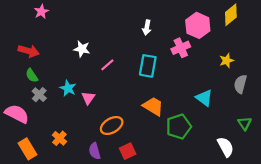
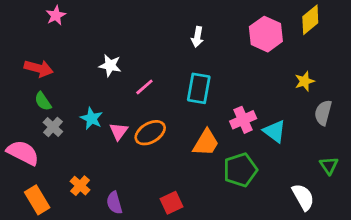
pink cross: (181, 48) -> (243, 120), moved
orange trapezoid: (153, 106) -> (206, 143), turned 90
orange ellipse: (112, 126) -> (150, 133), moved
purple semicircle: (95, 151) -> (114, 203), moved

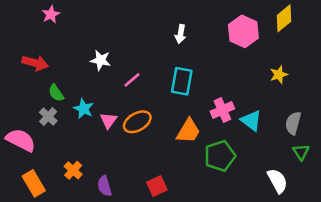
green semicircle: (43, 101) -> (56, 93), moved
gray semicircle: (323, 113) -> (293, 123), moved

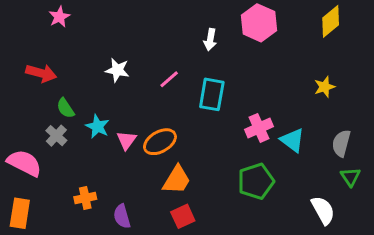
pink hexagon: (243, 31) -> (259, 23), moved
pink line: (132, 80) -> (169, 79), moved
orange trapezoid: (188, 131) -> (177, 180), moved
orange cross: (73, 170) -> (85, 198), turned 36
orange rectangle: (34, 183) -> (20, 213), moved, turned 40

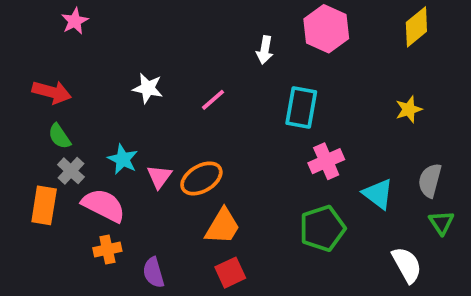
cyan rectangle: (212, 94) -> (301, 107), moved
green semicircle: (66, 108) -> (59, 136), moved
cyan triangle: (293, 140) -> (378, 194), moved
pink semicircle: (24, 163) -> (104, 205), moved
orange rectangle: (20, 213) -> (44, 205), moved

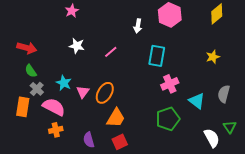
pink star: (75, 21) -> (72, 11), moved
orange ellipse: (201, 178) -> (105, 93), turned -30
green triangle: (441, 223) -> (230, 127), moved
purple semicircle: (153, 273) -> (89, 140), moved

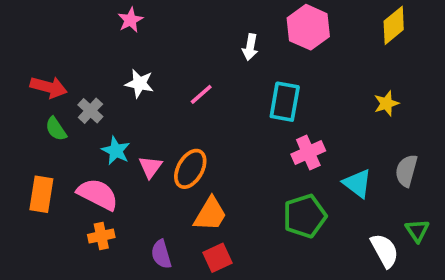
gray cross: (37, 89) -> (90, 111), moved

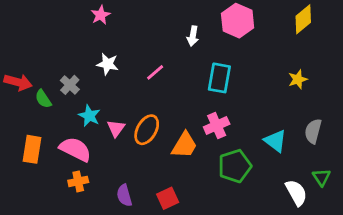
red arrow: (49, 87) -> (18, 82), moved
pink cross: (308, 152) -> (217, 126), moved
orange trapezoid: (210, 214) -> (184, 145), moved

